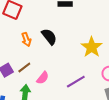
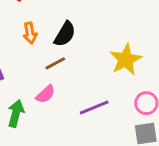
black semicircle: (49, 37) -> (65, 34), turned 60
brown line: (24, 67) -> (55, 63), moved

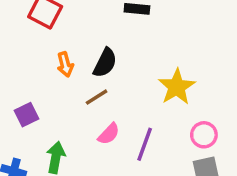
pink semicircle: (46, 94) -> (109, 134), moved
purple line: (94, 108) -> (145, 144), turned -44

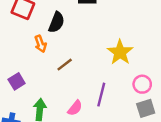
black semicircle: (105, 63) -> (56, 22), moved
pink semicircle: (109, 134) -> (75, 108), moved

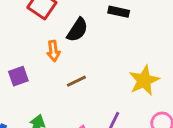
purple square: (17, 81) -> (18, 76), moved

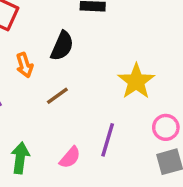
black semicircle: (77, 30) -> (62, 46), moved

